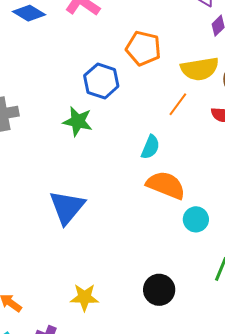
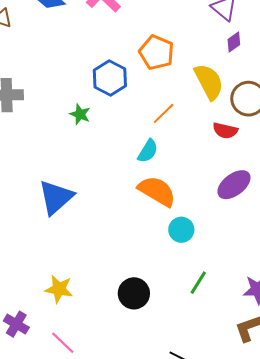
yellow semicircle: (200, 69) -> (209, 82), turned -117
orange line: (178, 104) -> (164, 113), moved
green star: (78, 121) -> (80, 114), size x0.7

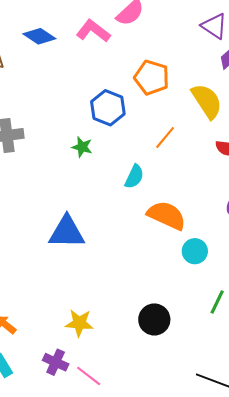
cyan semicircle: (148, 151) -> (134, 177), moved
blue triangle: (56, 197) -> (67, 232), turned 48
purple cross: (16, 324) -> (56, 362), moved

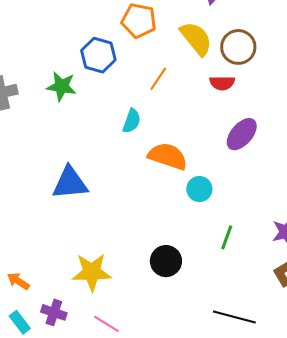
green star: (82, 147) -> (61, 86), moved, size x1.4
yellow star: (79, 323) -> (92, 272), size x1.4
purple cross: (56, 362) -> (54, 312), moved

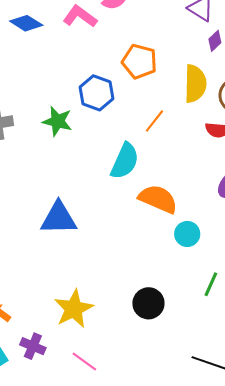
yellow semicircle: (196, 38) -> (195, 84), turned 36
cyan semicircle: (132, 121) -> (125, 161), size x1.5
yellow star: (92, 272) -> (74, 309), turned -30

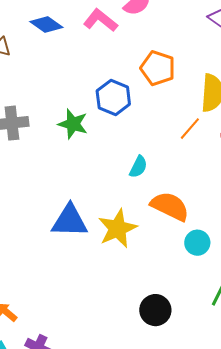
orange line: (154, 121) -> (190, 129), moved
cyan semicircle: (125, 161) -> (138, 167), size x0.6
yellow star: (74, 309) -> (118, 229), moved

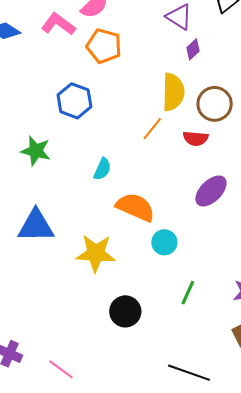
orange pentagon: (158, 68) -> (104, 46), moved
green star: (73, 124) -> (36, 151), moved
yellow star: (118, 229) -> (96, 253), moved, turned 30

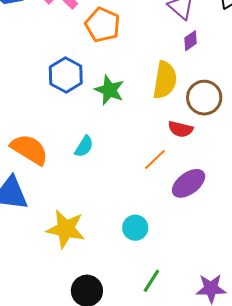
orange line: (152, 129) -> (155, 159), moved
green star: (36, 151) -> (109, 90), moved
orange semicircle: (135, 207) -> (29, 149), moved

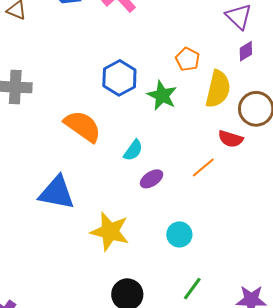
orange pentagon: (103, 25) -> (188, 59), moved, size x0.7
orange semicircle: (29, 149) -> (83, 126), moved
purple ellipse: (189, 183) -> (152, 179), moved, size x0.7

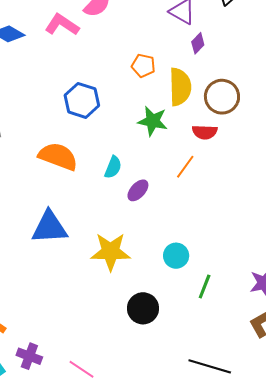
green star: (162, 95) -> (153, 121), moved
cyan circle: (179, 234) -> (176, 256), moved

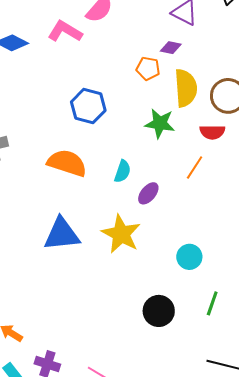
purple diamond: (198, 43) -> (171, 48), moved, turned 60
yellow star: (111, 252) -> (121, 234), moved, turned 30
green line: (205, 287) -> (212, 303), moved

